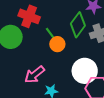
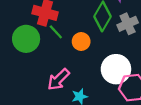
green line: (51, 34) -> (56, 32), moved

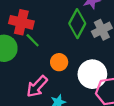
orange circle: (81, 42) -> (59, 62), moved

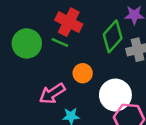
red cross: (21, 22) -> (69, 22), moved
green line: (33, 40) -> (60, 42), turned -35

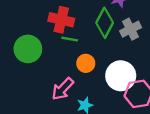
green line: (60, 42) -> (70, 39), moved

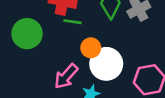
white circle: (121, 76) -> (106, 64), moved

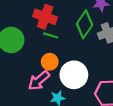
orange circle: (91, 48) -> (50, 62), moved

